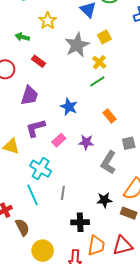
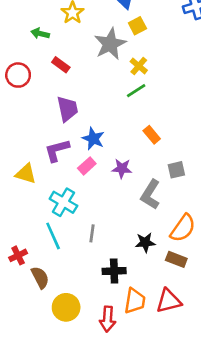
yellow square: (104, 37) -> (137, 26), moved
purple trapezoid: (29, 96) -> (67, 109), moved, turned -30
blue star: (69, 107) -> (93, 139), moved

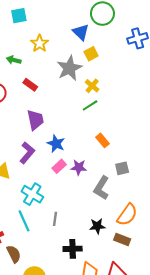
purple L-shape: (57, 150) -> (27, 153), turned 145
pink rectangle: (87, 166) -> (59, 166), moved

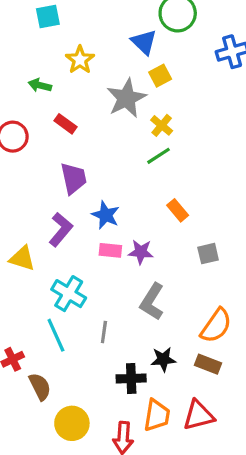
pink rectangle: (59, 166) -> (110, 250), turned 48
gray L-shape: (101, 188) -> (152, 302), moved
black star: (97, 226) -> (163, 359), moved

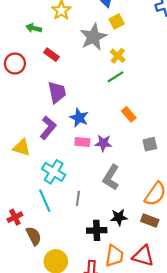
red triangle: (198, 415) -> (143, 256), turned 30

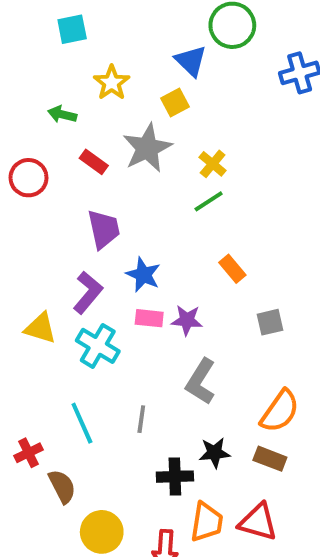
yellow square: (117, 21) -> (175, 102), moved
gray star: (93, 37) -> (147, 148), moved
cyan cross: (54, 172) -> (98, 346), moved

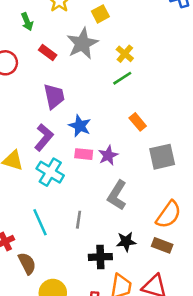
green arrow: (62, 114) -> (27, 22), turned -126
purple star: (187, 320) -> (108, 155), turned -30
gray square: (270, 322) -> (162, 157), size x1.5

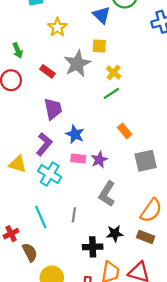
yellow square: (100, 14) -> (99, 46), moved, turned 32
green arrow: (27, 22) -> (18, 50), moved

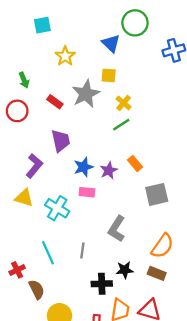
blue star: (75, 134) -> (83, 167), turned 30
purple L-shape: (44, 144) -> (34, 166), moved
purple star: (99, 160) -> (109, 170), moved

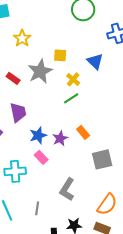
blue triangle: (111, 43) -> (95, 61), moved
pink rectangle: (87, 192) -> (41, 157), turned 40
cyan cross: (57, 208) -> (15, 171), turned -35

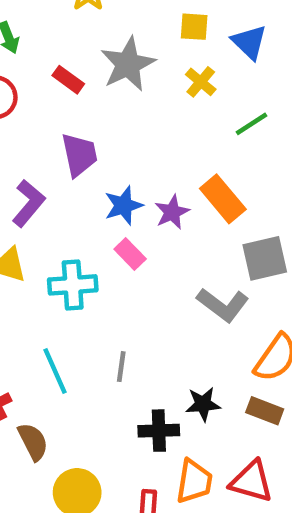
yellow square: (60, 55) -> (194, 27), moved
green line: (71, 98) -> (251, 124), moved
orange rectangle: (83, 132) -> (223, 199), size x1.5
gray L-shape: (67, 189) -> (223, 305), moved, turned -85

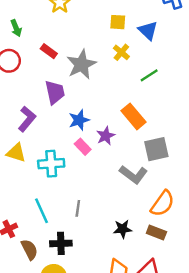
gray star: (128, 64) -> (81, 64), moved
purple star: (172, 212) -> (106, 136), moved
black cross: (159, 431) -> (61, 243), moved

